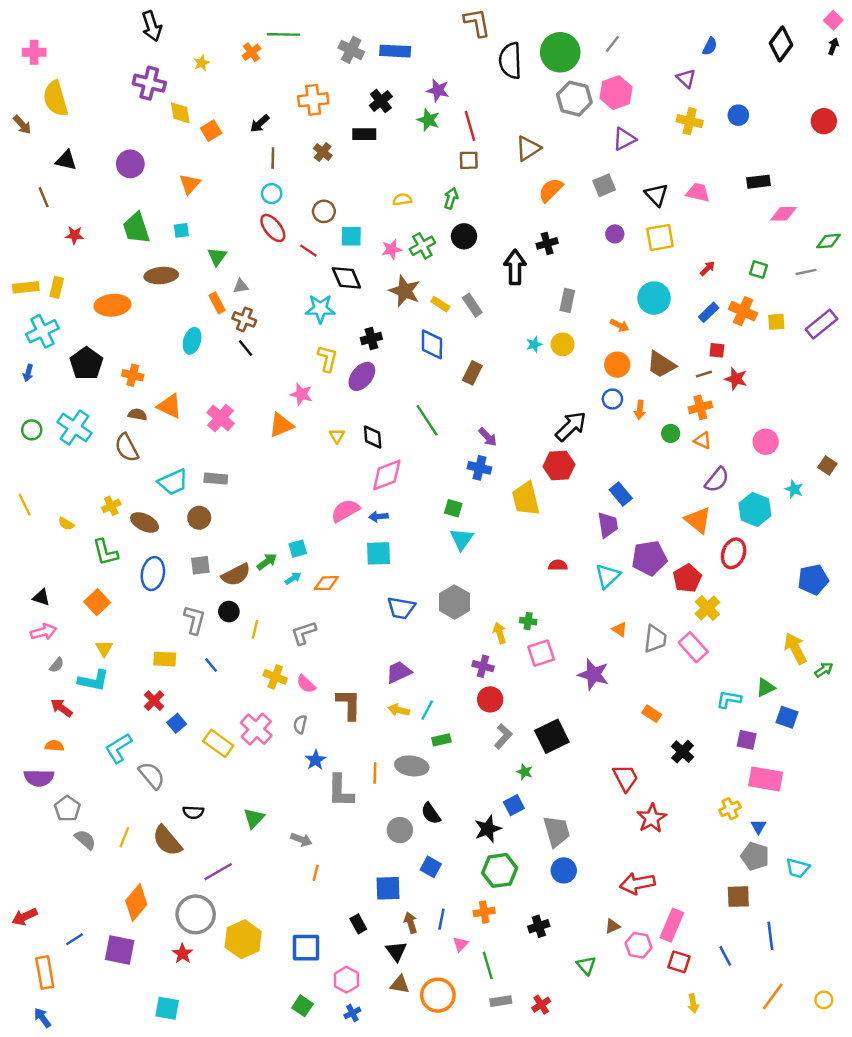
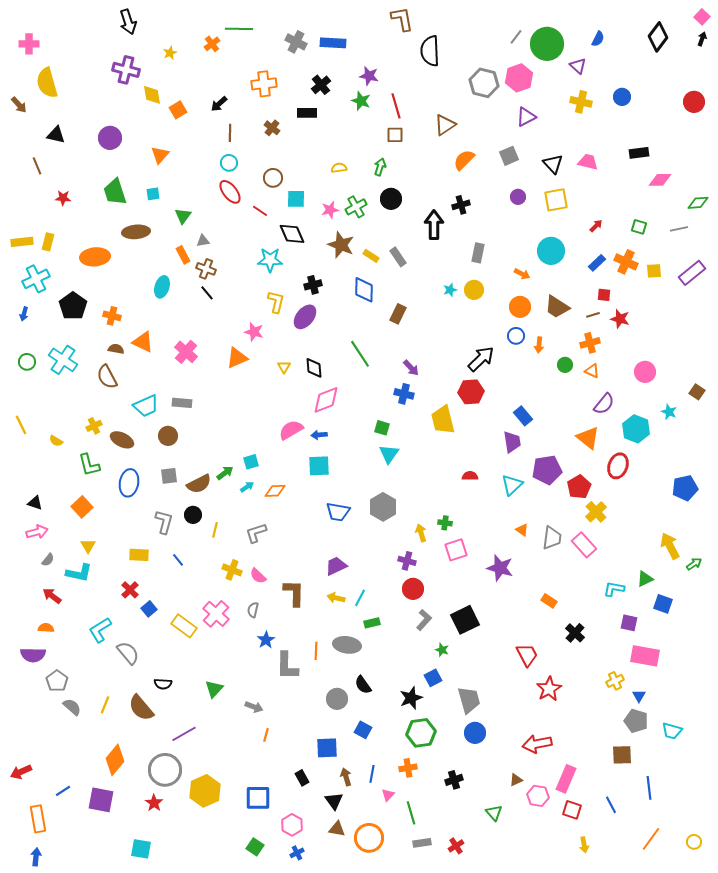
green circle: (560, 52) -> (547, 44), moved
blue arrow: (42, 1018) -> (36, 857), turned 42

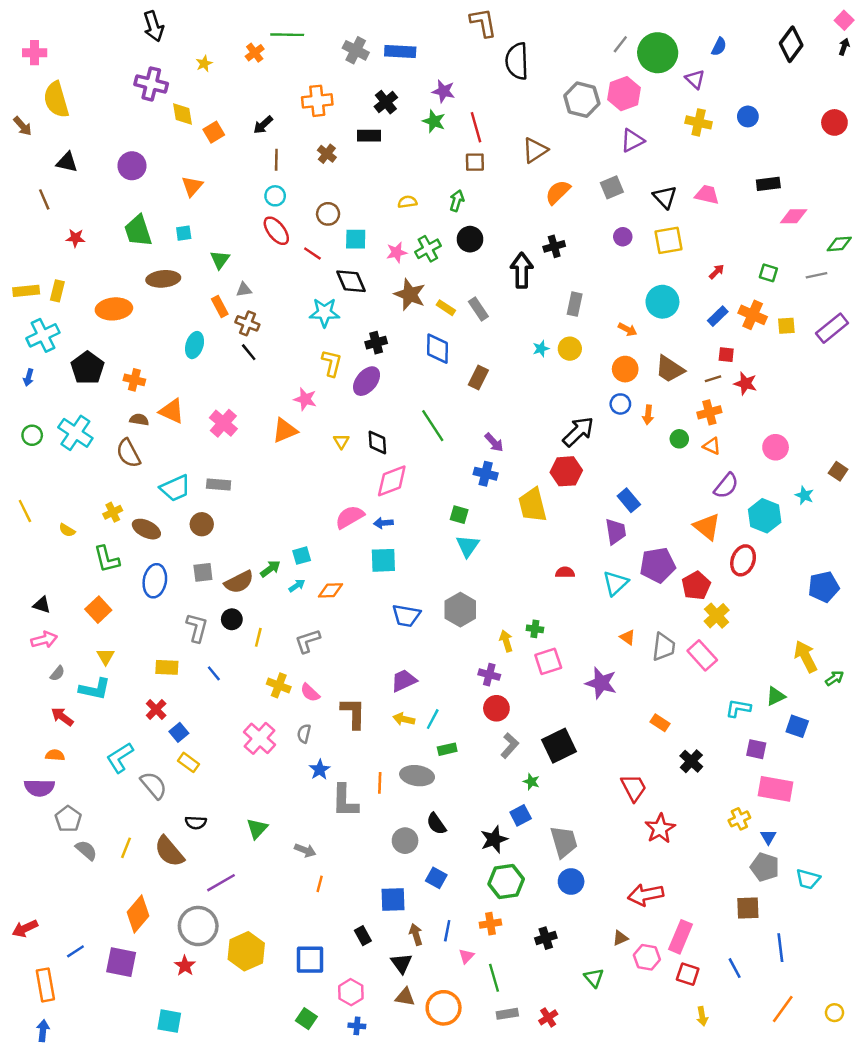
yellow rectangle: (184, 626) -> (189, 762), moved, size x0.7
blue cross: (297, 853) -> (357, 1026), turned 32

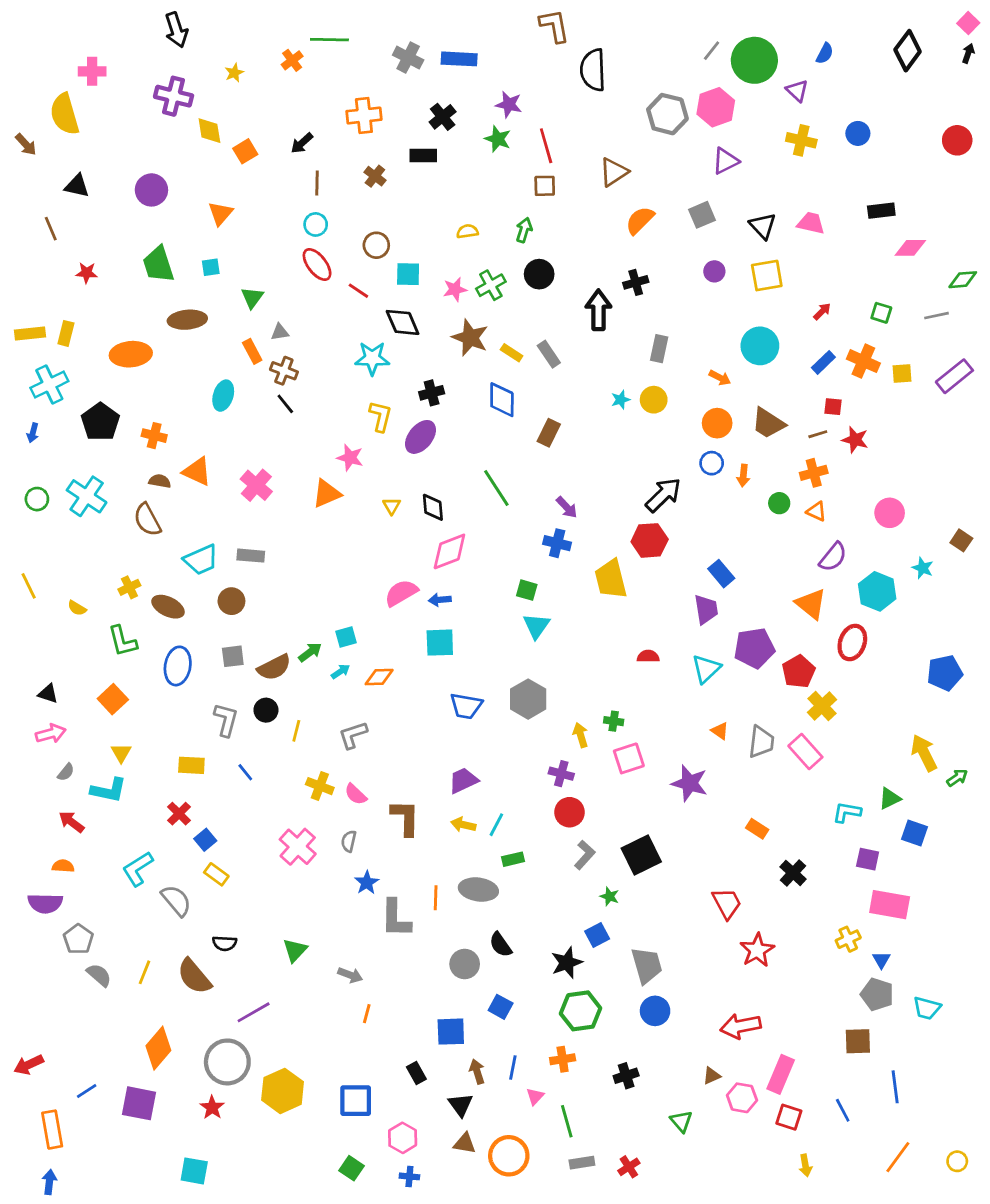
pink cross: (35, 53) -> (92, 71), moved

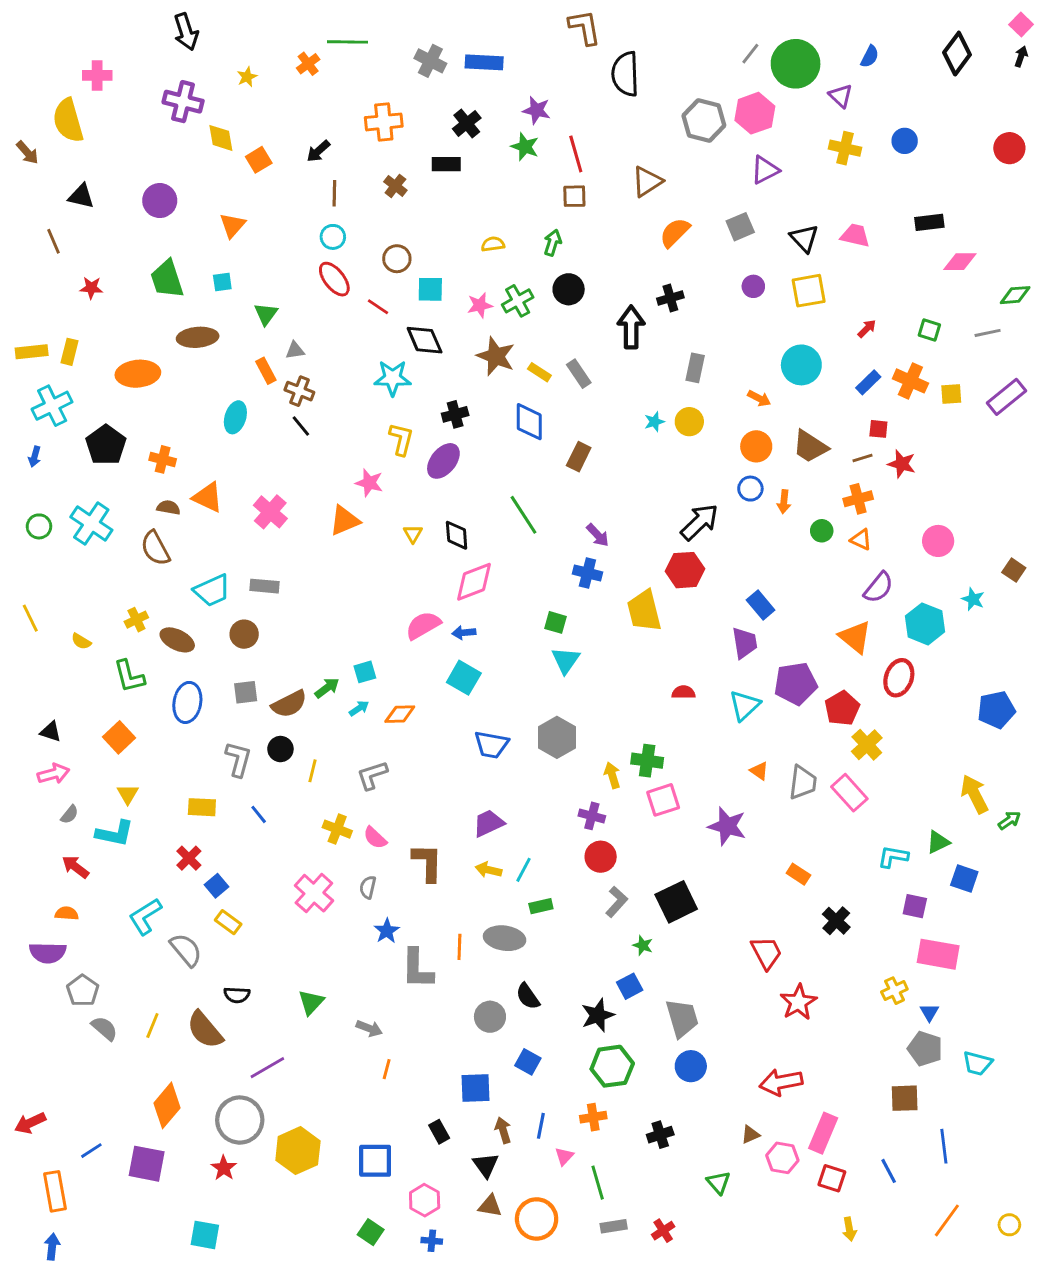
cyan square: (440, 643) -> (464, 678), turned 32
green cross: (614, 721) -> (647, 761), size x1.5

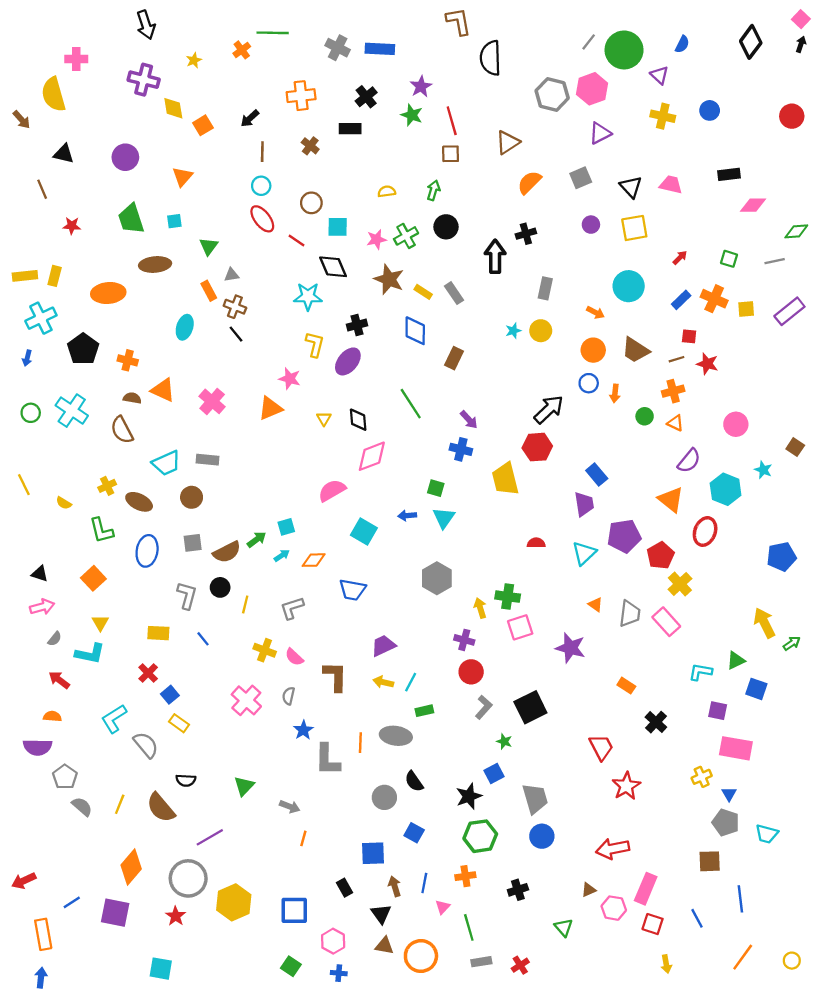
purple star: (537, 110) -> (421, 86), turned 30
blue arrow: (464, 633) -> (407, 516), moved
blue trapezoid: (491, 745) -> (352, 590), moved

